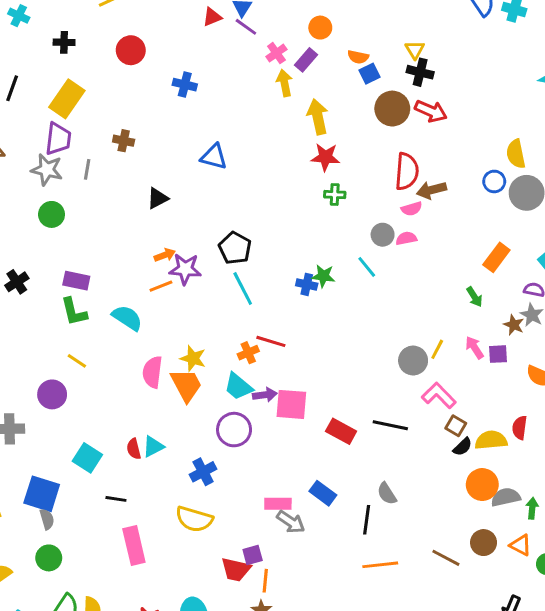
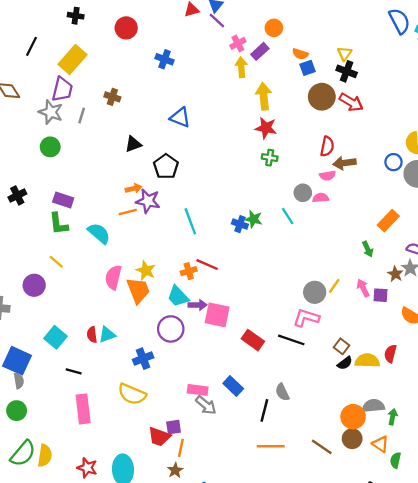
red semicircle: (407, 171) -> (327, 146), size x0.7
black pentagon: (235, 248) -> (166, 166), moved
pink L-shape: (439, 395) -> (306, 318), moved, turned -35
orange circle: (482, 485) -> (353, 417), moved

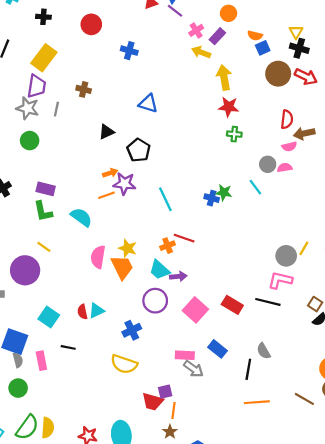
yellow arrow: (241, 67) -> (201, 52), turned -60
purple circle: (34, 285) -> (25, 270), size x1.4
pink square: (217, 315) -> (195, 310), moved, turned 35
pink rectangle: (83, 409) -> (41, 361), moved, size x0.7

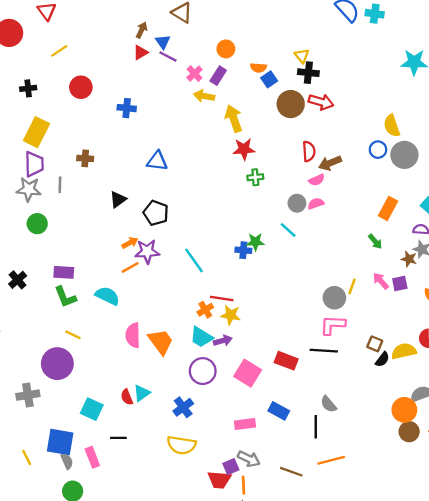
yellow star: (128, 248) -> (231, 315), moved
gray arrow: (194, 369) -> (249, 459), moved
brown line: (304, 399) -> (291, 472), moved

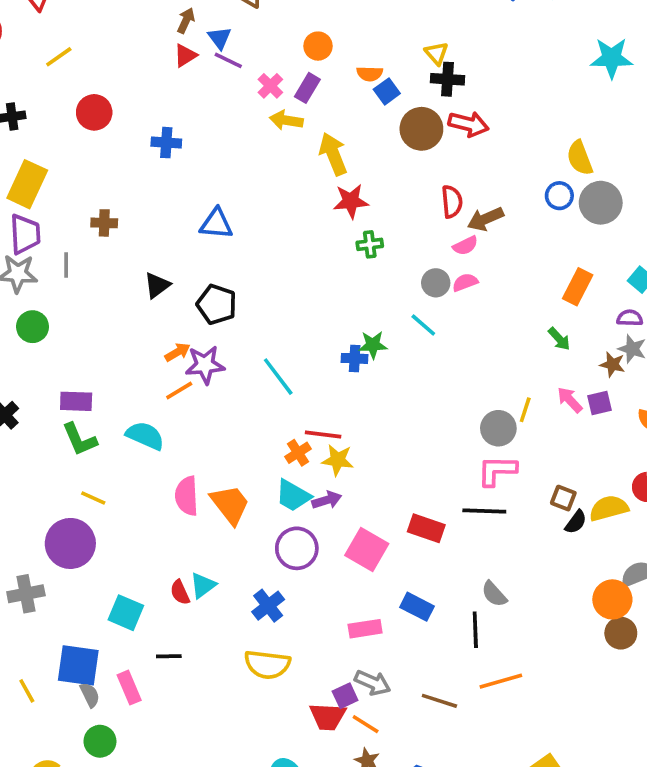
orange line: (243, 485) -> (366, 724), turned -54

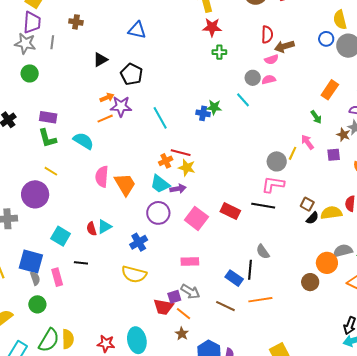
pink arrow: (570, 400) -> (307, 142), moved
blue rectangle: (417, 607) -> (234, 278), moved
brown circle: (621, 633) -> (310, 282), moved

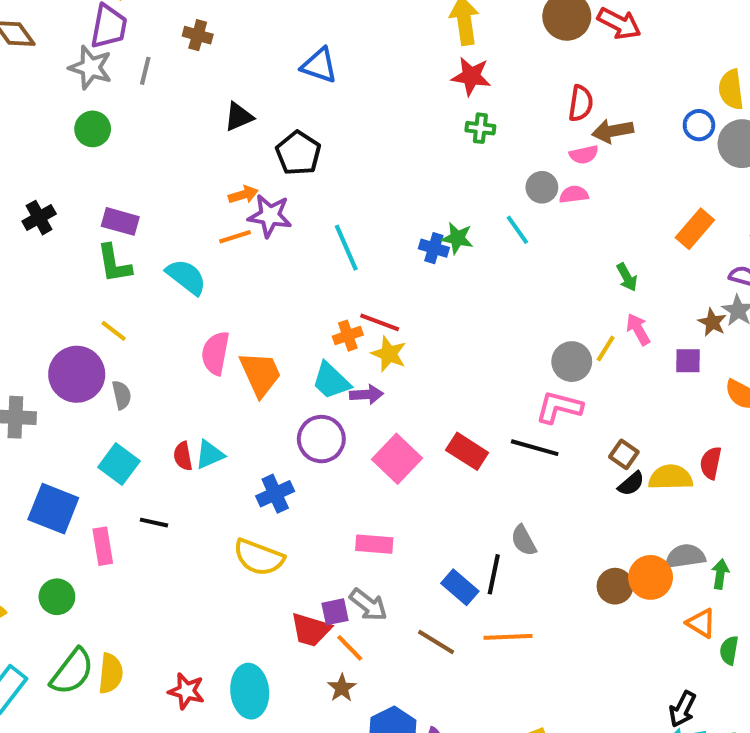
green arrow: (316, 117) -> (627, 277), moved
gray semicircle: (35, 278) -> (122, 395), moved
brown circle: (310, 282) -> (615, 586), moved

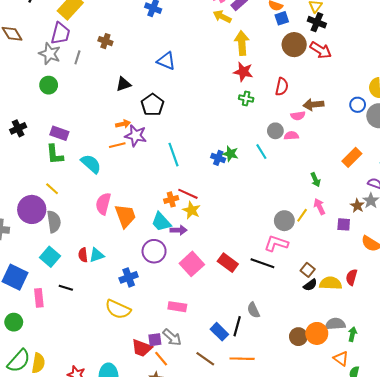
red semicircle: (581, 103) -> (282, 87), moved
gray semicircle: (122, 395) -> (54, 222), size x1.5

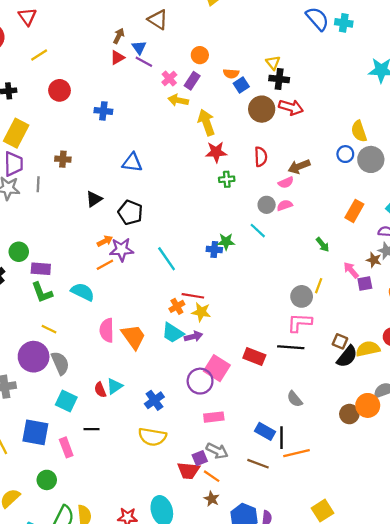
green circle: (49, 85) -> (19, 252), moved
pink arrow: (319, 207) -> (351, 270), moved
purple circle: (154, 251) -> (200, 381), moved
black semicircle: (310, 285) -> (347, 357), size x1.5
black line: (237, 326) -> (281, 438), moved

